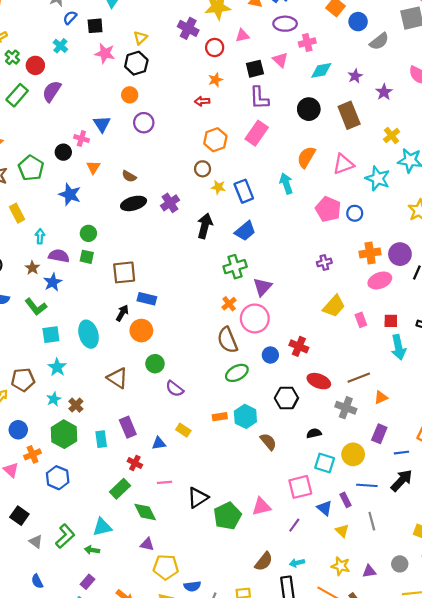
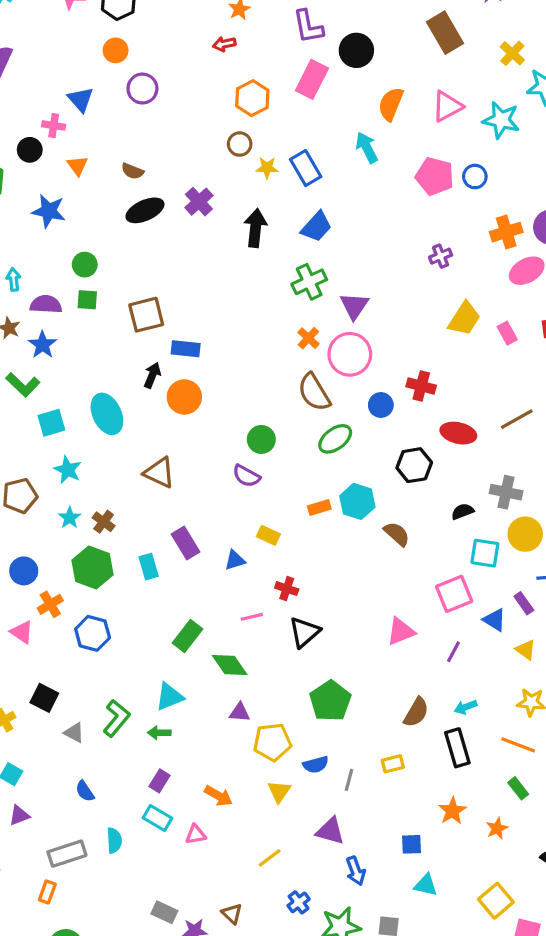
black circle: (309, 109) -> (356, 50), moved
green circle: (155, 364) -> (261, 439), moved
gray cross: (346, 408) -> (506, 492), moved
red cross: (135, 463) -> (287, 589), moved
green pentagon: (227, 516) -> (330, 701), moved

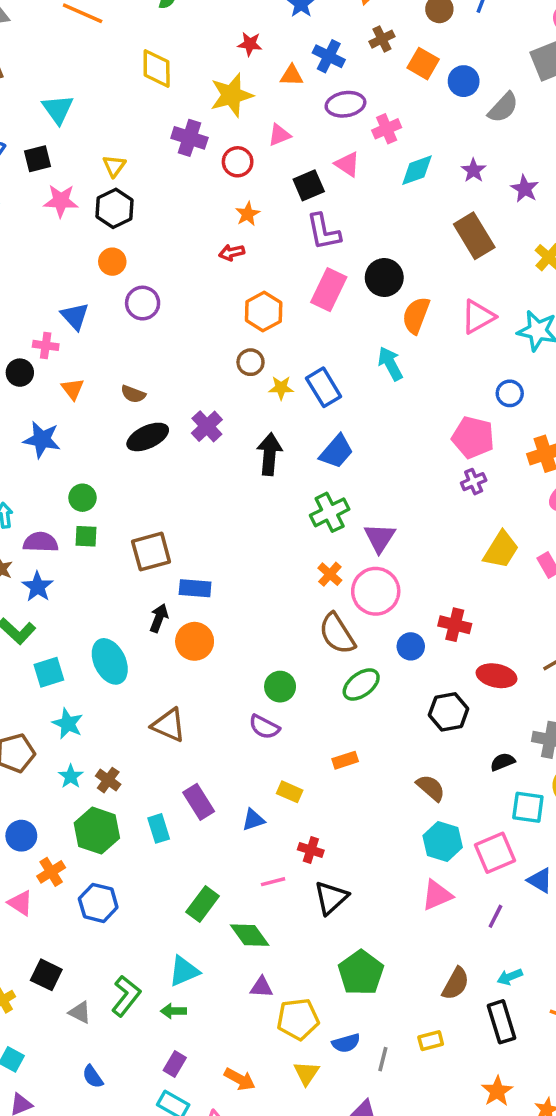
black circle: (356, 50) -> (384, 278), moved
pink pentagon: (435, 176) -> (473, 437), moved
cyan hexagon: (357, 501) -> (443, 842), moved

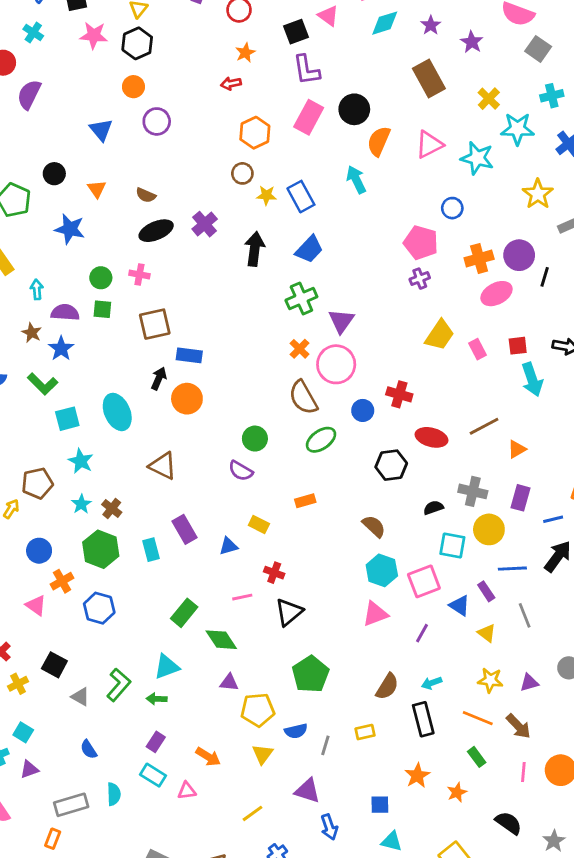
pink cross: (46, 345) -> (139, 275), moved

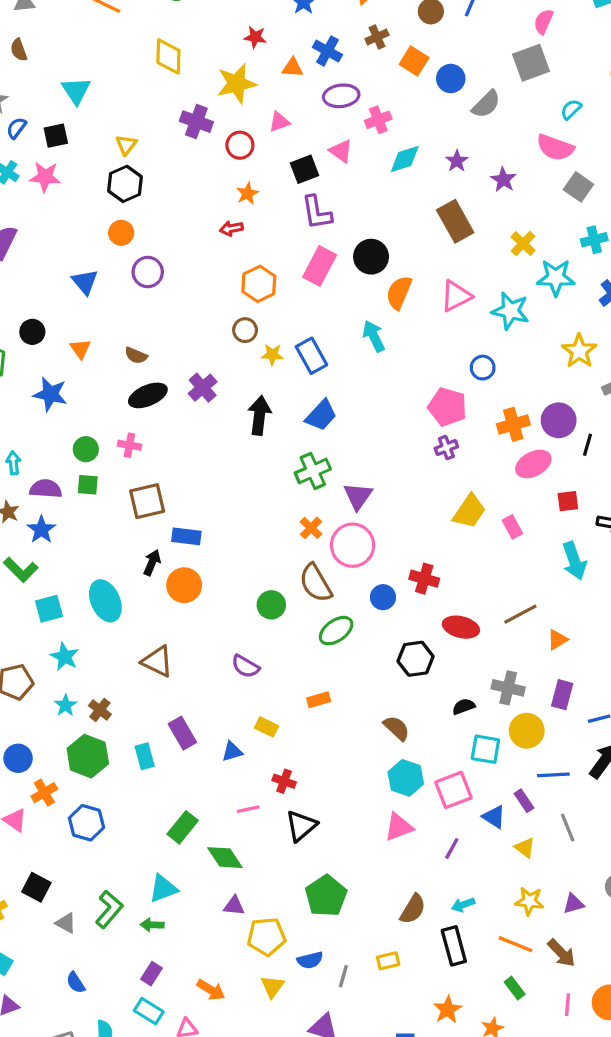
pink star: (94, 35) -> (45, 177), moved
red square: (518, 346) -> (568, 501), moved
green circle: (255, 439) -> (271, 605), moved

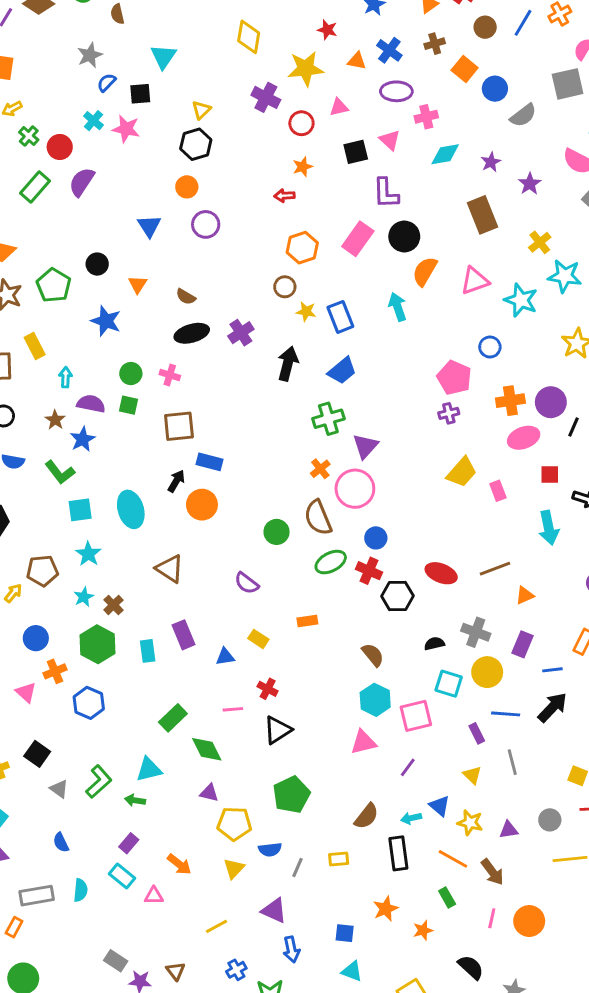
purple L-shape: (317, 212) -> (386, 193), moved
red cross: (424, 579) -> (369, 571), moved
blue triangle: (494, 817) -> (440, 806), moved

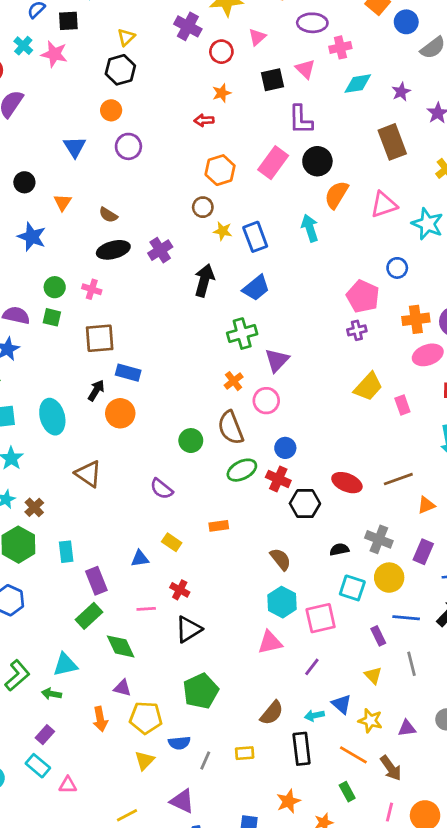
pink triangle: (339, 107) -> (257, 37), turned -30
pink circle: (355, 489) -> (266, 401), size x0.7
purple rectangle: (183, 635) -> (96, 581), moved
orange arrow: (179, 864) -> (100, 719), moved, turned 40

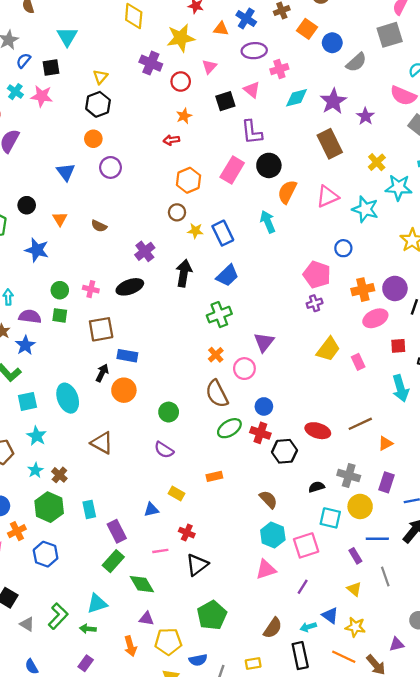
purple star: (401, 92) -> (333, 101), size x1.6
black ellipse: (113, 250) -> (130, 287), moved
purple triangle: (277, 360) -> (264, 342), moved
green circle: (191, 441) -> (169, 412), moved
purple triangle: (407, 728) -> (397, 644), moved

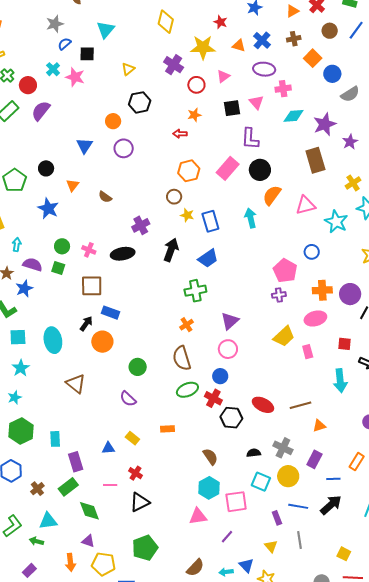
black hexagon: (98, 104) -> (140, 102), moved
pink ellipse: (375, 318) -> (315, 318), moved
pink circle: (244, 369) -> (228, 349), moved
brown cross: (59, 475) -> (37, 489), moved

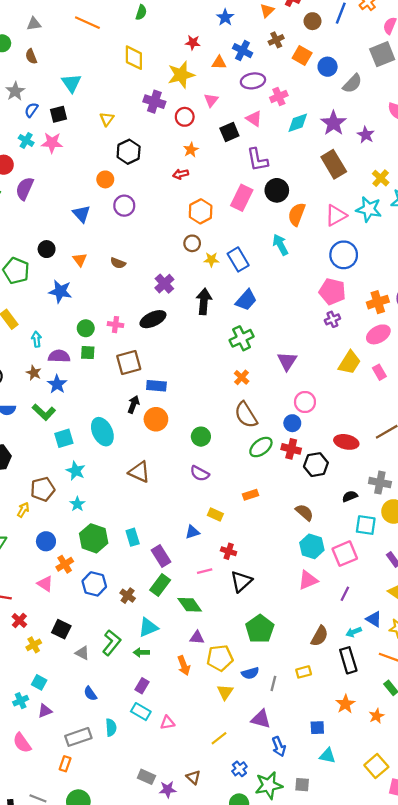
cyan star: (336, 222) -> (369, 209), moved
blue circle: (312, 252) -> (344, 255), moved, size x1.6
pink circle: (228, 349) -> (305, 402), moved

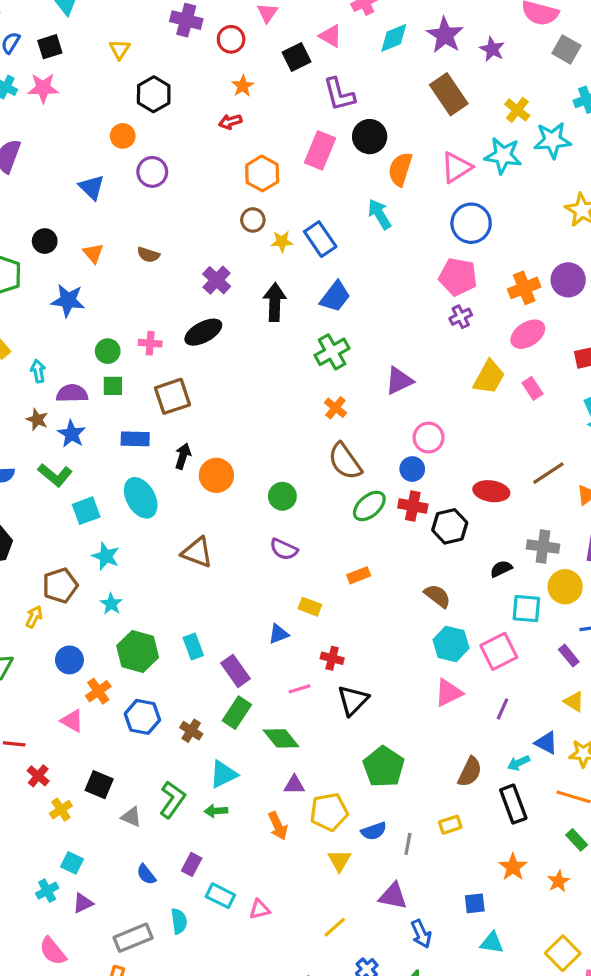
purple triangle: (287, 361) -> (399, 381), turned 35
blue rectangle: (156, 386) -> (135, 439), moved
purple rectangle: (142, 686) -> (192, 864), moved

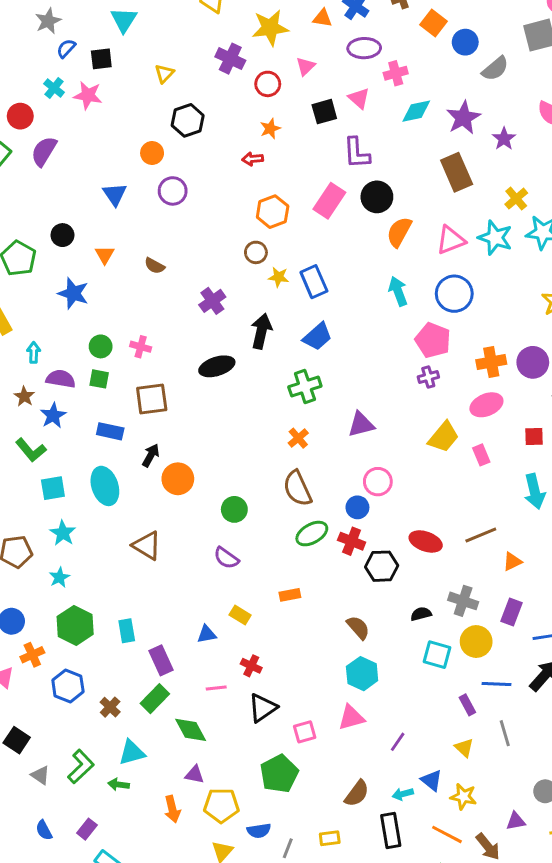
cyan arrow: (379, 214) -> (398, 291), moved
black ellipse: (203, 332) -> (217, 366), moved
pink square: (499, 651) -> (305, 732), moved, size x0.7

